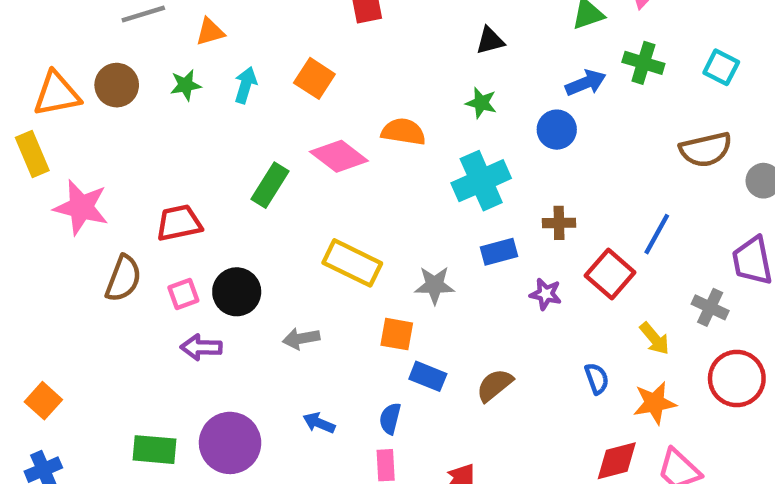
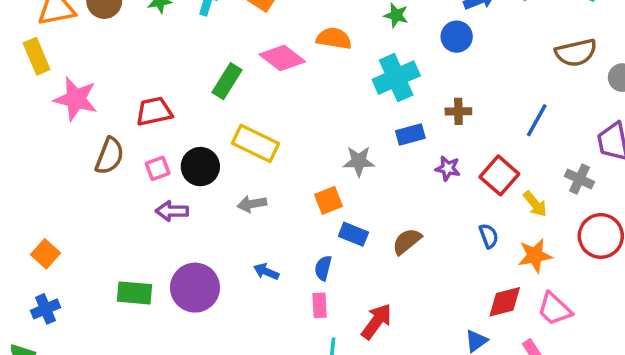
yellow rectangle: (352, 263) -> (256, 143), moved
red square: (610, 274) -> (499, 175), moved
orange square: (397, 334) -> (329, 200), turned -32

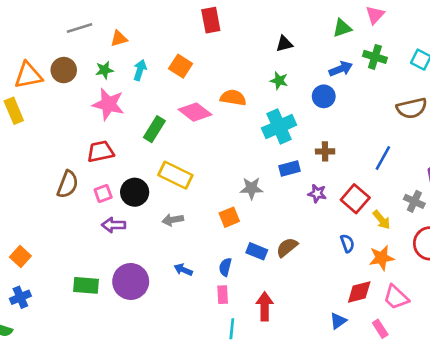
pink star: (76, 99) -> (108, 104), moved
blue rectangle: (353, 234) -> (257, 251), moved
red arrow: (377, 321) -> (265, 306), turned -36

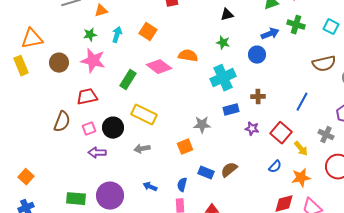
brown circle: (64, 70) -> (59, 63), moved
blue semicircle: (347, 243) -> (275, 167), turned 64

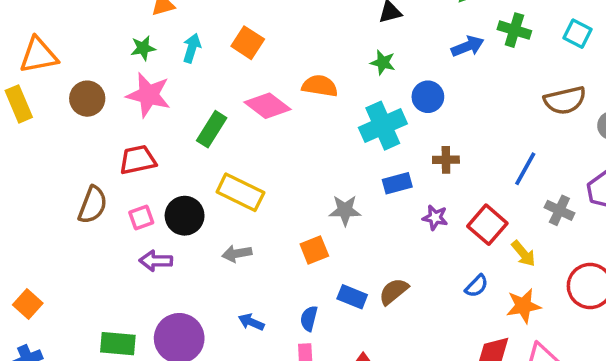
blue circle: (257, 55) -> (428, 97), moved
gray cross: (326, 135) -> (559, 210), moved

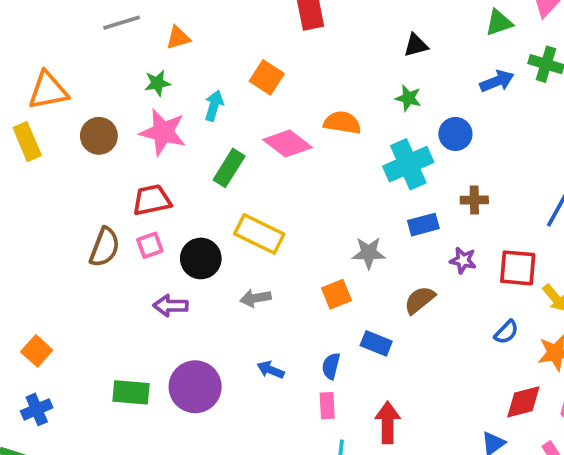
cyan arrow: (192, 48) -> (214, 106), moved
pink square: (141, 218) -> (150, 245), moved
red square: (487, 225) -> (518, 268), turned -36
brown semicircle: (394, 291) -> (420, 300), moved

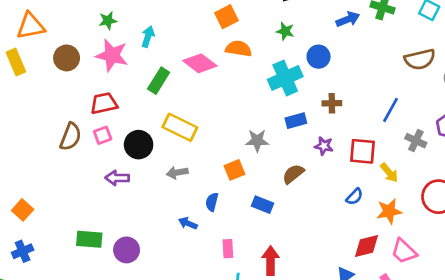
orange square: (267, 77) -> (227, 17), moved, turned 30
blue semicircle: (331, 366) -> (212, 202), moved
purple circle: (195, 387) -> (127, 250), moved, size x0.7

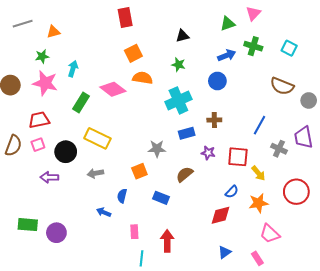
blue circle: (319, 57) -> (217, 81), moved
brown semicircle: (420, 59) -> (282, 86), turned 35
red diamond: (367, 246) -> (220, 215), moved

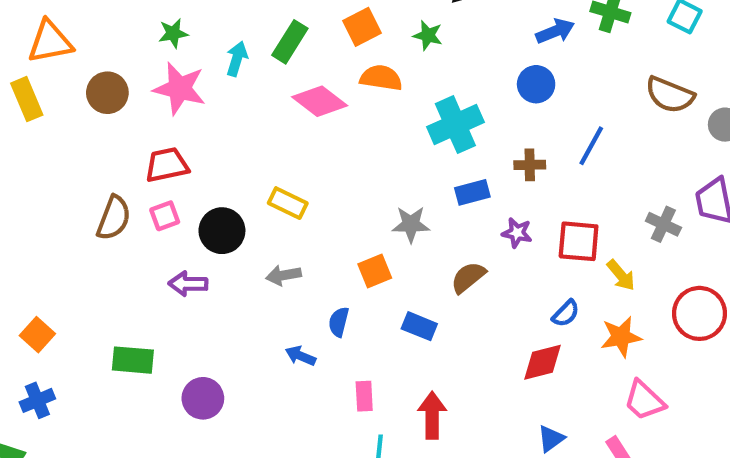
green star: (178, 65) -> (428, 35), moved
green rectangle: (81, 103) -> (290, 42), moved
blue line: (259, 125) -> (591, 146), moved
yellow rectangle: (97, 138) -> (288, 203), size x0.7
green rectangle: (28, 225) -> (133, 360), moved

